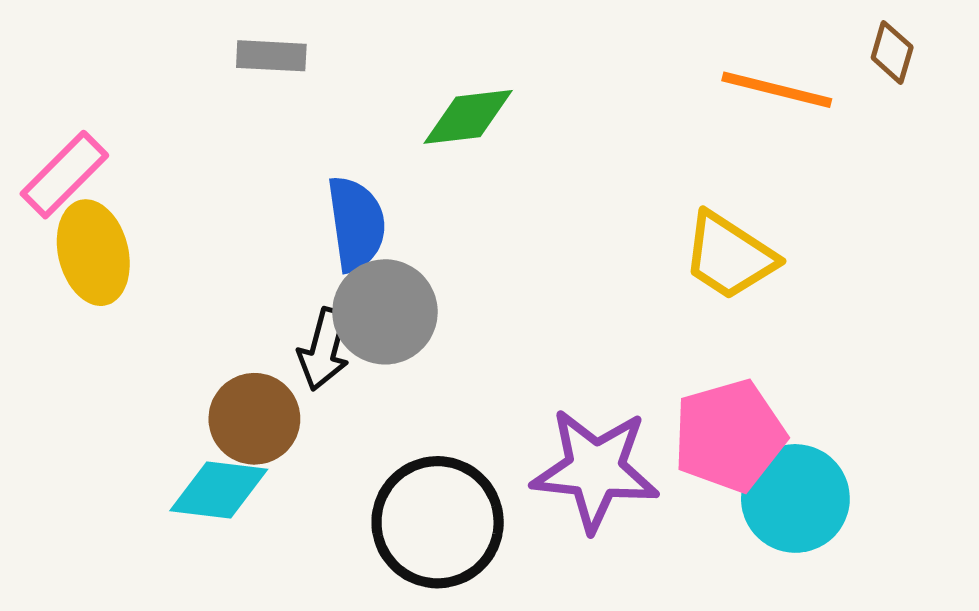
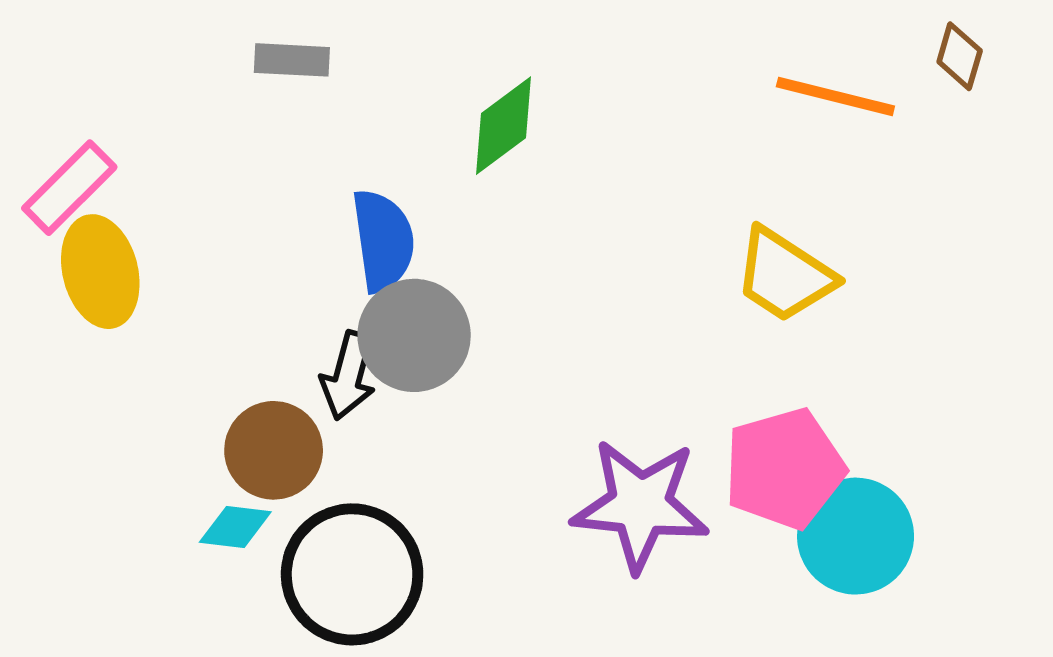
green diamond: (468, 117) -> (503, 126), turned -30
cyan diamond: (219, 490) -> (235, 527), size x0.7
black circle: (438, 522) -> (352, 574), moved

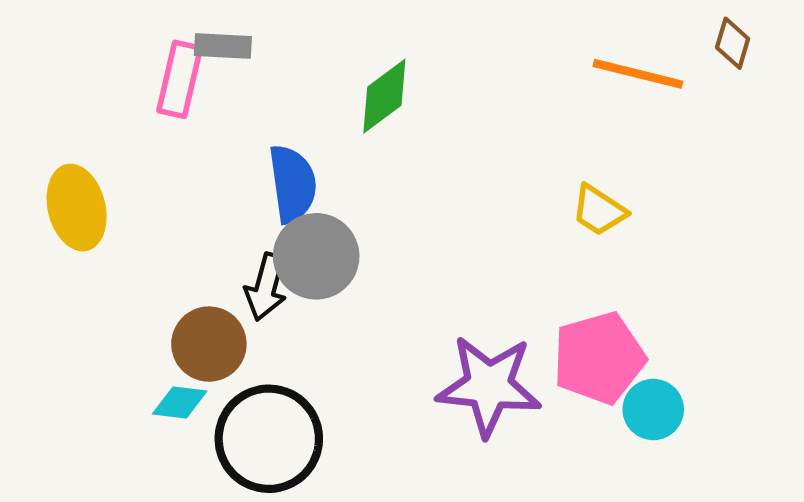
pink rectangle: (69, 188) -> (180, 79), moved, turned -32
yellow trapezoid: (784, 275) -> (599, 210), size x0.7
cyan circle: (856, 536) -> (653, 409), size x0.7

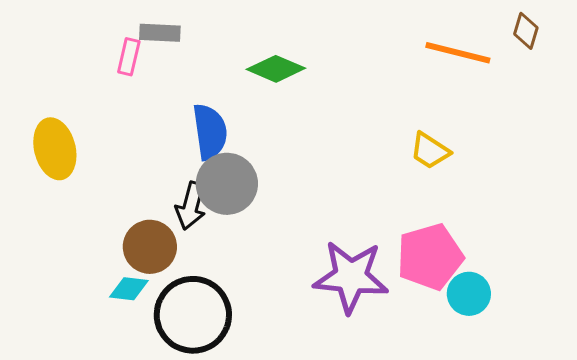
pink rectangle: (180, 79) -> (129, 57), size x0.7
green diamond: (384, 96) -> (276, 69), turned 60

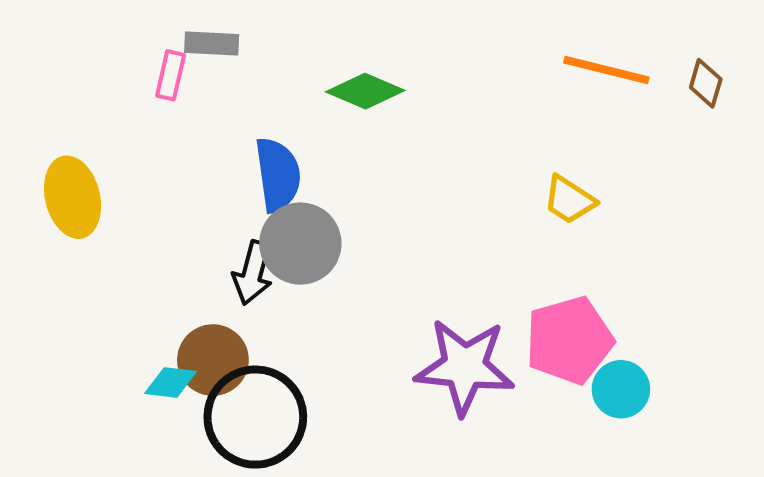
brown diamond: (526, 31) -> (706, 83), moved
brown circle: (150, 247) -> (213, 360), moved

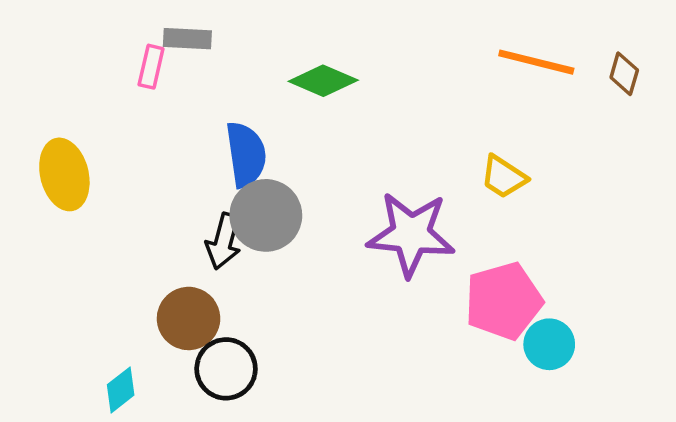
purple star: (465, 367) -> (411, 234), moved
cyan diamond: (171, 383) -> (121, 390), moved, turned -45
black circle: (255, 417) -> (226, 369), size x0.7

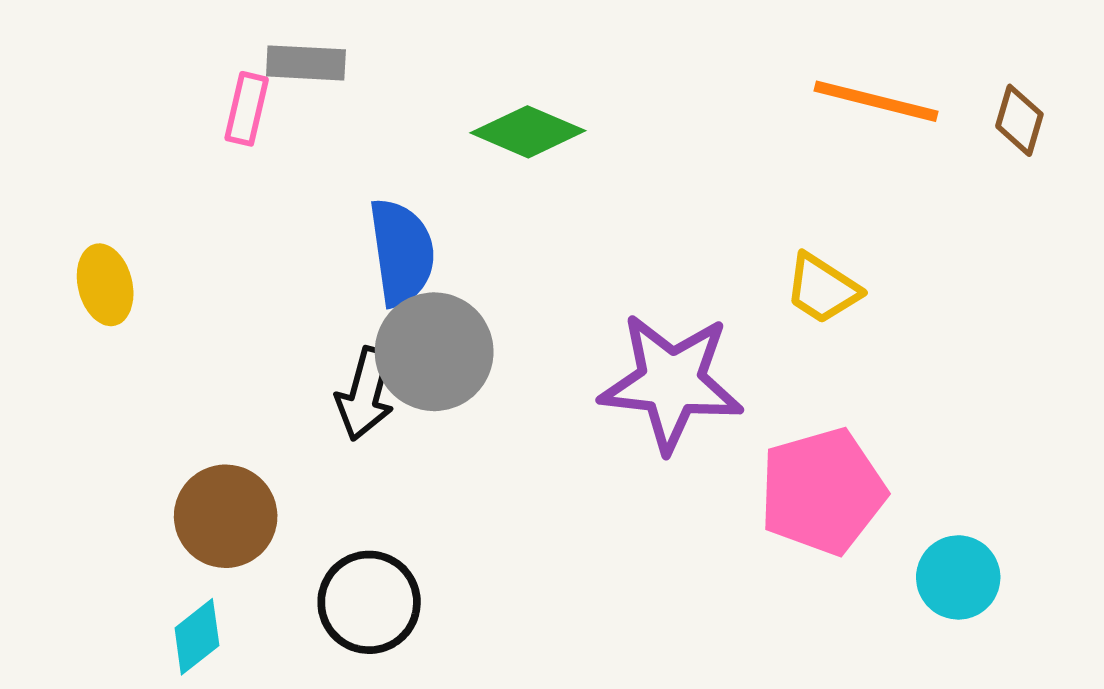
yellow ellipse: (64, 174) -> (105, 285), size x0.7
brown circle: (189, 318) -> (226, 516), moved
cyan circle: (549, 344) -> (958, 577), moved

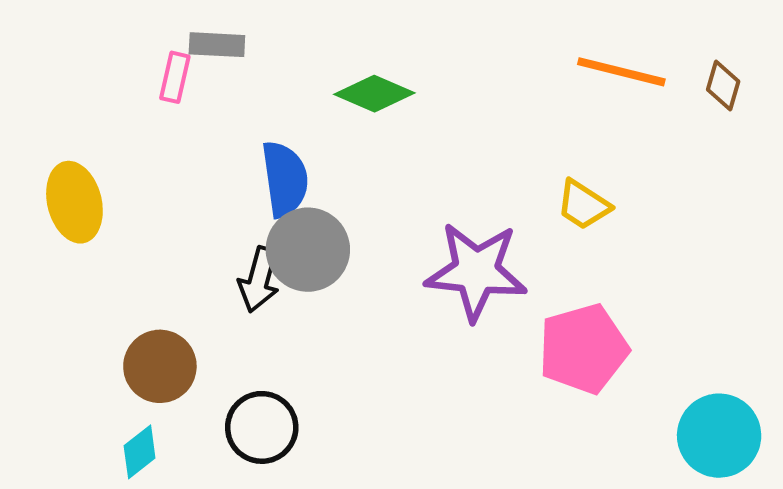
yellow ellipse: (105, 285) -> (74, 202), size x1.4
cyan circle: (958, 577) -> (719, 436), moved, size x1.4

